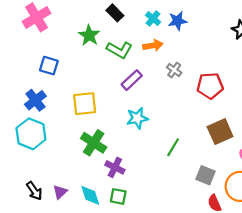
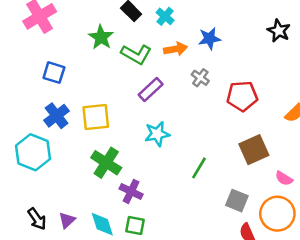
cyan cross: (153, 19) -> (165, 16), moved
blue star: (178, 21) -> (209, 39), moved
blue cross: (35, 100) -> (57, 116), moved

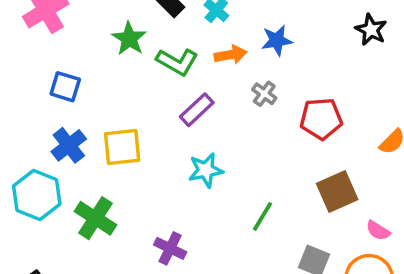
green cross: (106, 163) -> (95, 218), moved

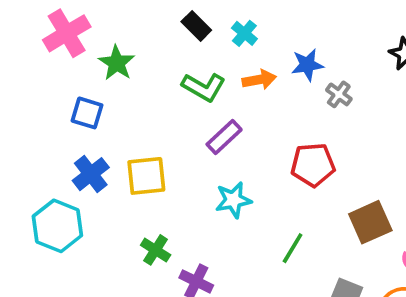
green star: (129, 39) -> (117, 63), moved
gray cross: (264, 94) -> (339, 94), moved
red pentagon: (321, 119) -> (313, 165), moved
green cross: (95, 218) -> (156, 250), moved, size x0.7

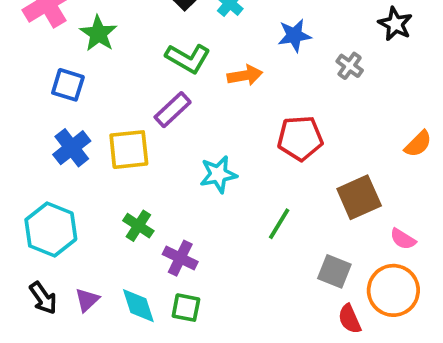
orange arrow: (259, 80) -> (245, 75), moved
gray cross: (339, 94) -> (350, 66), moved
purple rectangle: (224, 137) -> (173, 110), moved
cyan hexagon: (57, 226) -> (51, 230), moved

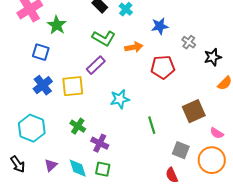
black star: (395, 24) -> (213, 57), moved, turned 30
red pentagon: (300, 138) -> (163, 67), moved
green line: (279, 224) -> (152, 125), turned -48
black arrow: (43, 298) -> (18, 164), moved
red semicircle: (350, 319) -> (172, 175), moved

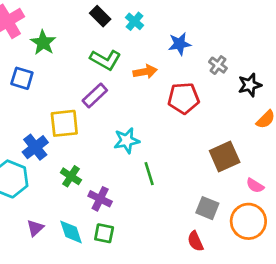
blue cross: (43, 85) -> (35, 147), moved
green line: (152, 125) -> (149, 174), moved

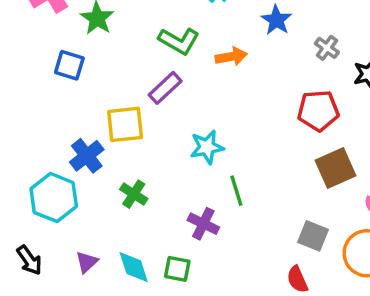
blue star: (180, 44) -> (276, 20), turned -30
red pentagon: (184, 98) -> (318, 111), moved
purple cross: (100, 199) -> (203, 224), moved

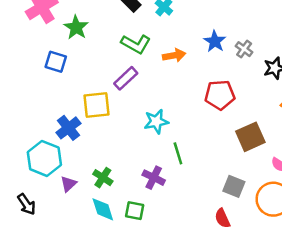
blue star: (276, 20) -> (215, 41), moved
red pentagon: (318, 111) -> (220, 95), moved
green cross: (134, 194) -> (103, 178), moved
purple triangle: (87, 262) -> (68, 184), moved

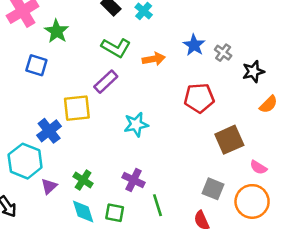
green line: (178, 153) -> (157, 205), moved

